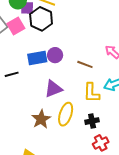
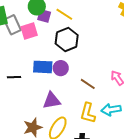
black hexagon: (41, 19) -> (67, 39), moved

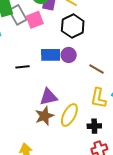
purple triangle: (52, 101) -> (48, 97), moved

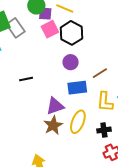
pink square: (35, 20) -> (50, 29), moved
blue rectangle: (51, 55) -> (77, 88), moved
brown line: (97, 69) -> (100, 73), turned -56

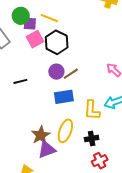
brown line: (100, 73) -> (71, 74), moved
black line: (26, 79) -> (20, 81), moved
purple triangle: (55, 106) -> (47, 150), moved

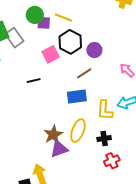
pink square: (35, 39) -> (51, 54), moved
purple circle: (56, 72) -> (94, 50), moved

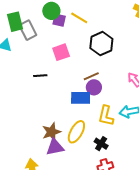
black hexagon: (70, 42) -> (101, 44), moved
purple circle: (94, 50) -> (94, 87), moved
black cross: (104, 138) -> (101, 144), turned 32

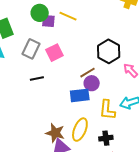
gray rectangle: (28, 30) -> (31, 49), moved, turned 60
black hexagon: (101, 44) -> (109, 51), moved
brown star: (51, 132) -> (55, 133), turned -30
black cross: (101, 144) -> (106, 138), turned -32

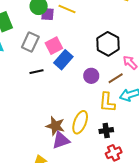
brown line: (88, 73) -> (116, 78), moved
blue rectangle: (80, 95) -> (63, 60), moved, turned -42

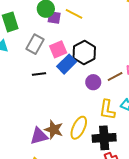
black hexagon: (108, 44) -> (84, 52), moved
brown line: (116, 78) -> (115, 76), moved
black cross: (106, 131) -> (104, 138), size x1.6
purple triangle: (61, 140) -> (39, 136), moved

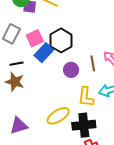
brown line: (115, 76) -> (93, 63), turned -70
yellow ellipse: (79, 128) -> (58, 116), turned 35
brown star: (54, 130) -> (15, 82), moved

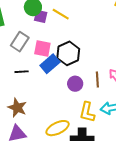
pink square: (35, 38) -> (42, 48), turned 30
brown star: (15, 82) -> (17, 108), moved

